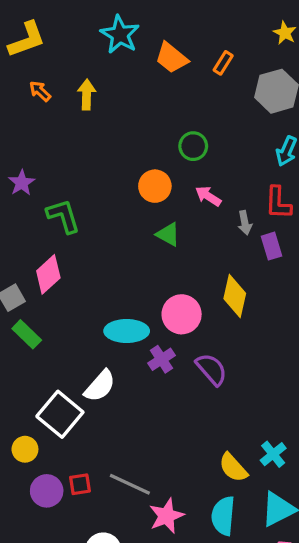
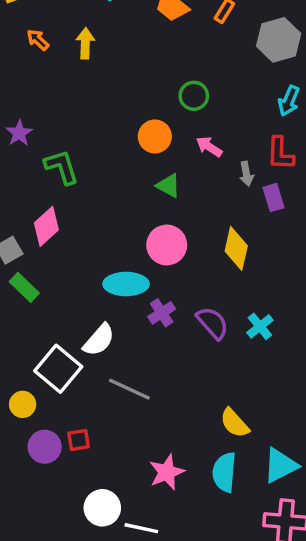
pink circle: (182, 314) -> (167, 245), moved
cyan cross: (273, 454) -> (260, 326), moved
gray line: (130, 484) -> (129, 389), moved

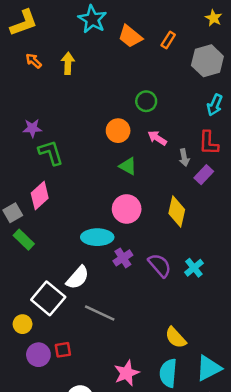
purple star: (19, 133) -> (32, 128), moved, turned 30
purple rectangle: (274, 198) -> (204, 175), turned 60

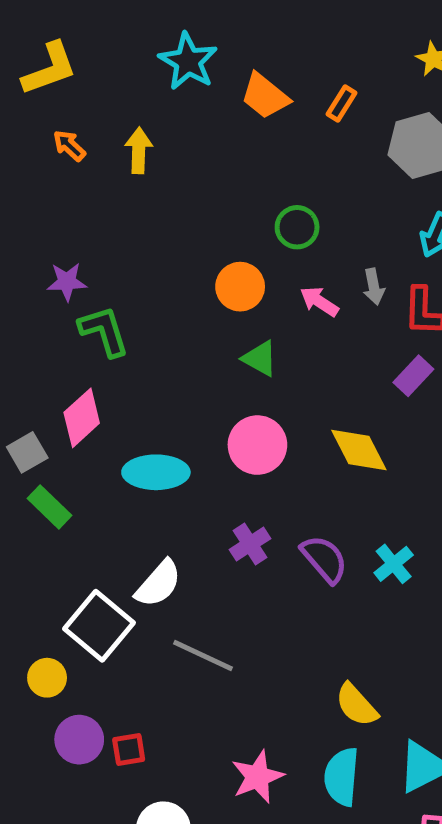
gray arrow: (184, 158) -> (374, 287), moved
yellow diamond: (177, 211) -> (359, 450), turned -40
cyan ellipse: (97, 237) -> (156, 472), moved
red square: (63, 350) -> (129, 750), moved

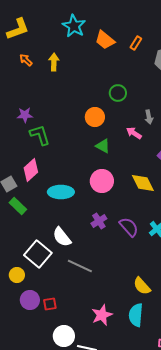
pink arrow: (319, 301) -> (134, 133), moved
white semicircle: (158, 584) -> (62, 237), turned 100

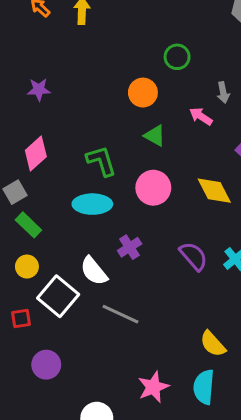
green L-shape: (40, 135) -> (101, 161), moved
pink diamond: (31, 170) -> (36, 154), moved
purple cross: (99, 221) -> (130, 247), moved
yellow circle: (17, 275) -> (27, 267), moved
red square: (50, 304) -> (21, 319), moved

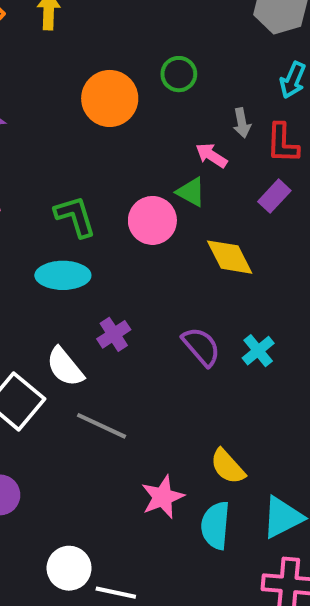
orange circle: (143, 93) -> (110, 98), moved, size x1.4
green triangle: (155, 136) -> (191, 192), moved
pink circle: (153, 188) -> (152, 220), moved
pink star: (153, 387) -> (163, 497), moved

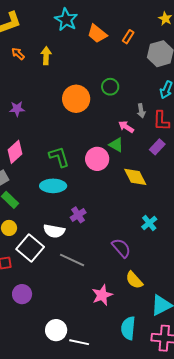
purple semicircle: (201, 347) -> (121, 248), moved
white semicircle: (65, 367) -> (54, 231), turned -40
cyan semicircle: (215, 525) -> (128, 328), moved

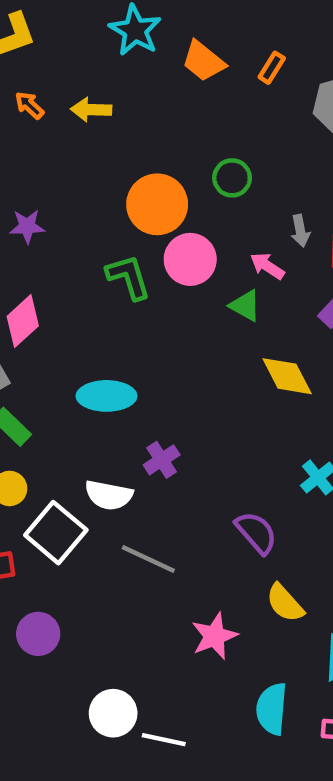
yellow arrow: (46, 56) -> (91, 110), turned -90
green L-shape: (59, 157) -> (128, 277), moved
pink circle: (97, 159) -> (190, 259), moved

